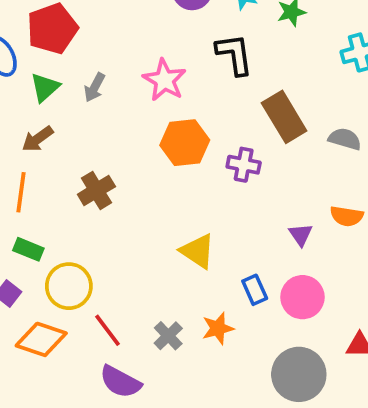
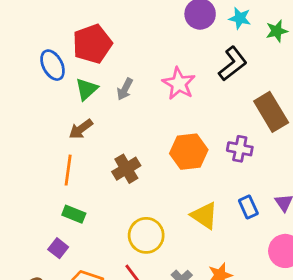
black L-shape: (234, 54) -> (233, 64), turned 60
orange hexagon: (185, 143) -> (189, 152), moved
yellow circle: (69, 286) -> (146, 235), moved
blue rectangle: (255, 290) -> (248, 207), moved

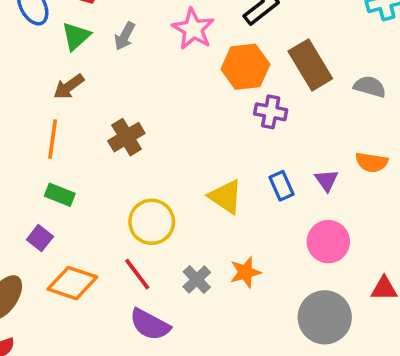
orange hexagon: (189, 152) -> (245, 67), moved

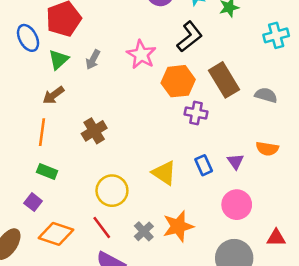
orange star: (245, 272) -> (178, 226), size x1.4

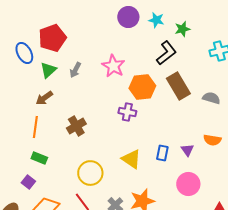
black L-shape: (190, 37) -> (166, 53), moved
purple cross: (196, 113) -> (127, 112), moved
blue rectangle: (204, 165) -> (162, 153), turned 35

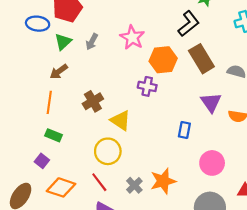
blue ellipse: (24, 53) -> (38, 24), turned -55
purple triangle: (187, 150) -> (211, 102), moved, size x1.5
yellow triangle: (131, 159) -> (121, 120), moved

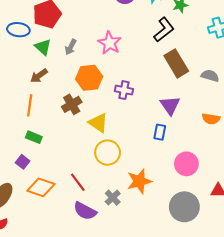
green triangle: (63, 42) -> (43, 47), turned -36
orange hexagon: (163, 60) -> (89, 78), moved
purple triangle: (211, 102) -> (170, 105), moved
yellow circle: (108, 151) -> (108, 153), moved
gray cross: (134, 185) -> (113, 198), moved

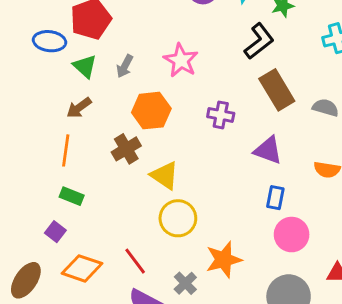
purple cross: (124, 90) -> (221, 115), moved
purple triangle: (170, 105) -> (268, 150), turned -35
blue rectangle: (160, 132) -> (275, 198), moved

